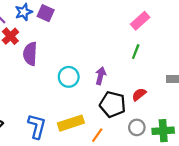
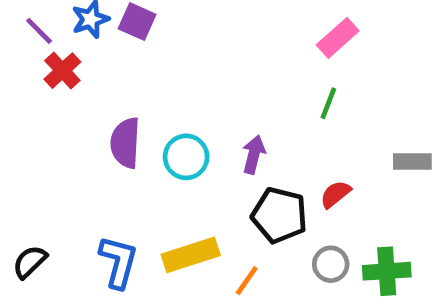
purple semicircle: (30, 54) -> (125, 143), moved

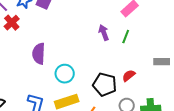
purple arrow: (254, 155) -> (104, 33), moved, turned -35
cyan circle: (186, 157) -> (65, 74), moved

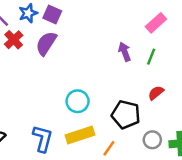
purple semicircle: (39, 54) -> (46, 43), moved, turned 30
red semicircle: (129, 76) -> (156, 93), moved

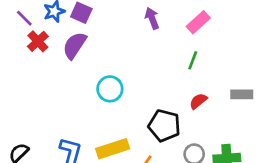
purple arrow: (125, 52) -> (152, 18), moved
cyan circle: (78, 101) -> (110, 89), moved

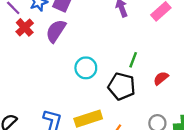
green line: (193, 60) -> (133, 60), moved
black pentagon: (164, 126) -> (122, 86), moved

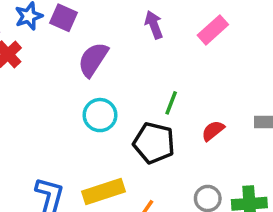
purple semicircle: (56, 31) -> (93, 59), moved

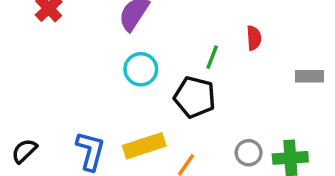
red semicircle: (213, 131) -> (254, 38), moved, turned 125

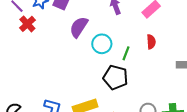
cyan circle: (141, 69) -> (102, 44), moved

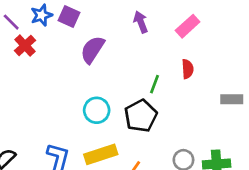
cyan circle: (102, 44) -> (97, 110), moved
black pentagon: (115, 77) -> (141, 116), turned 30

